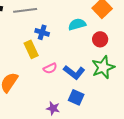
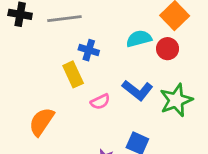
red circle: (100, 39) -> (168, 49), moved
blue L-shape: (74, 72) -> (137, 90), moved

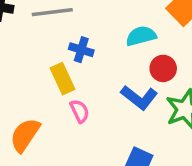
red circle: (168, 49) -> (163, 68), moved
pink semicircle: (100, 102) -> (80, 111), moved, turned -90

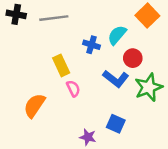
cyan semicircle: (141, 36) -> (117, 35), turned -35
blue cross: (81, 50) -> (91, 45), moved

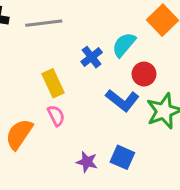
blue cross: (91, 45) -> (92, 57), turned 35
pink semicircle: (73, 88) -> (56, 116), moved
purple star: (88, 137) -> (87, 162), moved

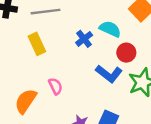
cyan semicircle: (124, 45) -> (110, 29), turned 75
yellow rectangle: (53, 83) -> (37, 44), moved

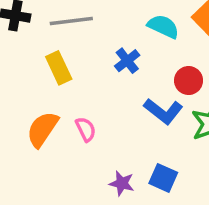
cyan semicircle: (110, 29) -> (163, 26), moved
orange semicircle: (26, 101) -> (42, 129), moved

